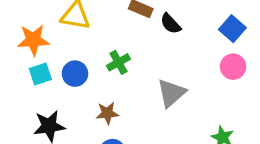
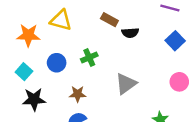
black semicircle: (171, 24) -> (130, 33), turned -56
pink circle: (233, 67) -> (179, 82), moved
cyan square: (40, 74) -> (24, 72), moved, turned -35

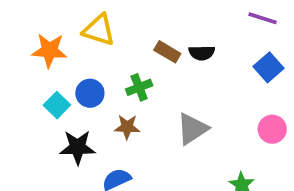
brown rectangle: (109, 20) -> (167, 52), moved
cyan square: (24, 72) -> (57, 105), moved
brown star: (78, 94) -> (127, 127), moved
black star: (34, 99) -> (78, 147), moved

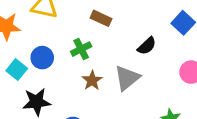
black semicircle: (202, 53) -> (147, 46), moved, turned -36
brown star: (127, 127) -> (92, 80), moved, turned -30

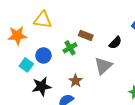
brown rectangle: (101, 18) -> (86, 35), moved
brown star: (92, 80) -> (76, 81), moved

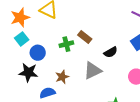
orange star: (17, 36) -> (20, 17), turned -30
blue circle: (43, 55) -> (38, 53), moved
cyan square: (26, 65) -> (22, 39), moved

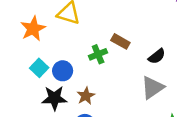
cyan square: (22, 39) -> (39, 68), moved
gray triangle: (93, 71) -> (152, 88), moved
brown star: (62, 77) -> (86, 96), moved

